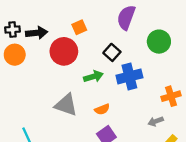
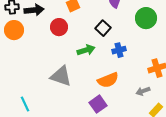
red circle: (64, 51) -> (59, 27), size x0.7
blue cross: (129, 76) -> (119, 50), size x0.6
orange semicircle: (102, 109) -> (108, 80), moved, size x1.5

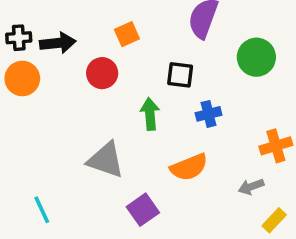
black square: (103, 28) -> (180, 75), turned -35
green arrow: (86, 50) -> (150, 114), turned -78
purple square: (98, 104) -> (143, 210), moved

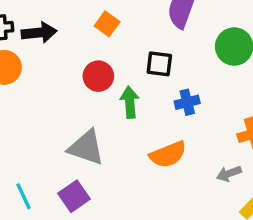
orange square: (127, 34) -> (107, 24), turned -30
red circle: (102, 73) -> (98, 76), moved
purple square: (143, 210) -> (74, 196), moved

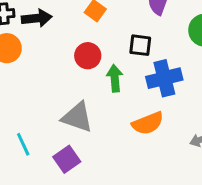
blue cross: (187, 102) -> (164, 78), size x1.6
cyan line: (23, 196) -> (23, 144), moved

